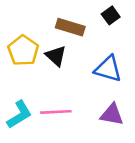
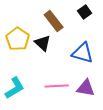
brown rectangle: (70, 27) -> (54, 21), turned 35
pink line: (56, 112) -> (57, 86), moved

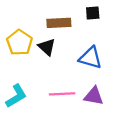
black square: (85, 12) -> (93, 13), turned 32
brown rectangle: (54, 21) -> (59, 23), turned -55

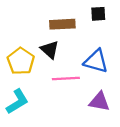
yellow pentagon: (19, 43) -> (21, 61), moved
pink line: (62, 94) -> (66, 79), moved

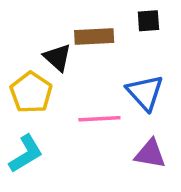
black triangle: (50, 50) -> (57, 57), moved
blue triangle: (96, 61) -> (145, 92), turned 32

